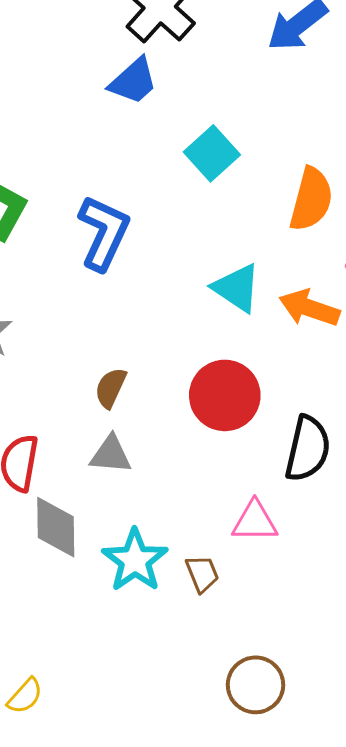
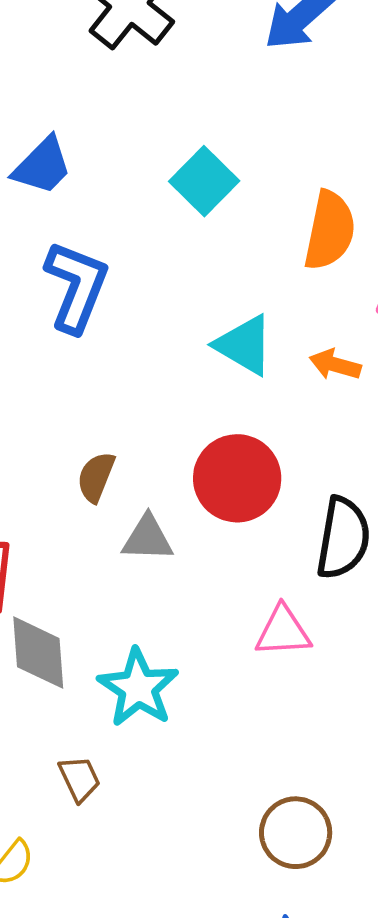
blue trapezoid: (133, 81) -> (42, 166), moved
orange arrow: (309, 308) -> (335, 365), size x0.7
gray triangle: (111, 455) -> (148, 538), moved
brown trapezoid: (202, 574) -> (79, 779), moved

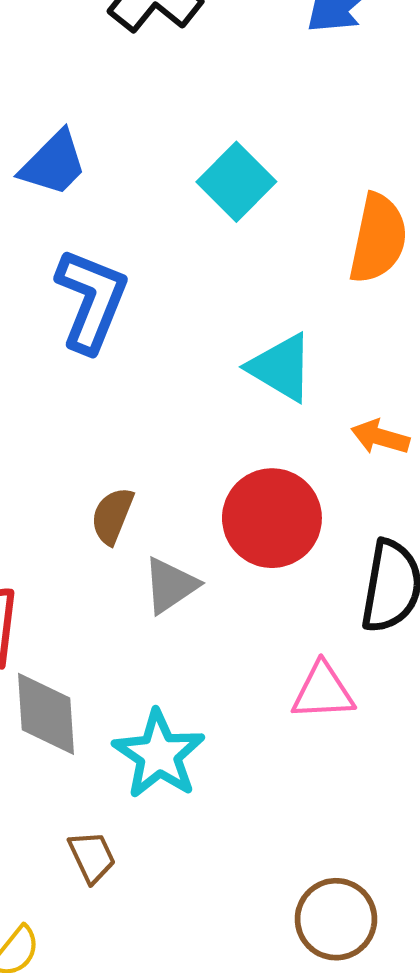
orange arrow: (335, 365) -> (380, 437), moved
gray triangle: (148, 538) -> (170, 585), turned -36

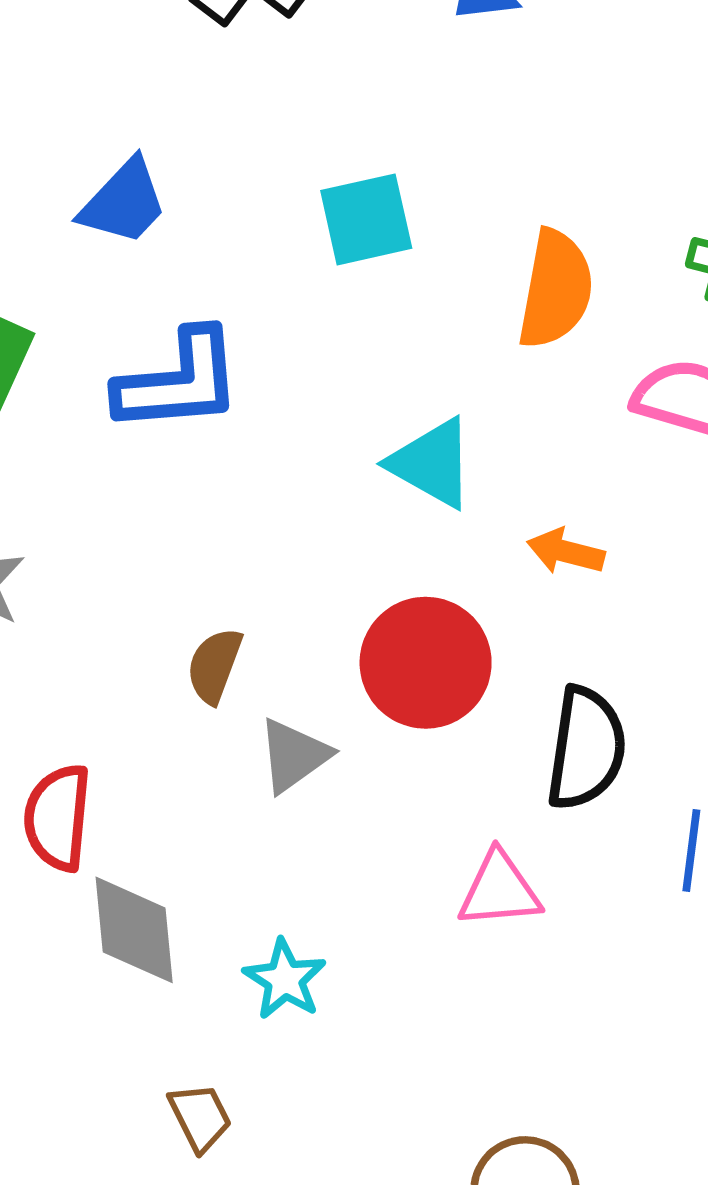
cyan square: (236, 182) -> (366, 219), turned 34
blue L-shape: (91, 300) -> (179, 381), turned 65
cyan star: (159, 754) -> (285, 979), size x0.7

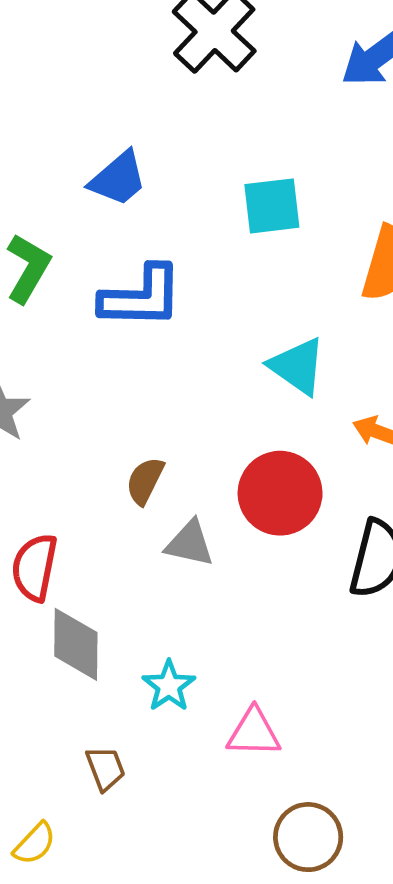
gray triangle: (294, 755) -> (190, 544), turned 42
pink triangle: (499, 890) -> (254, 733), moved

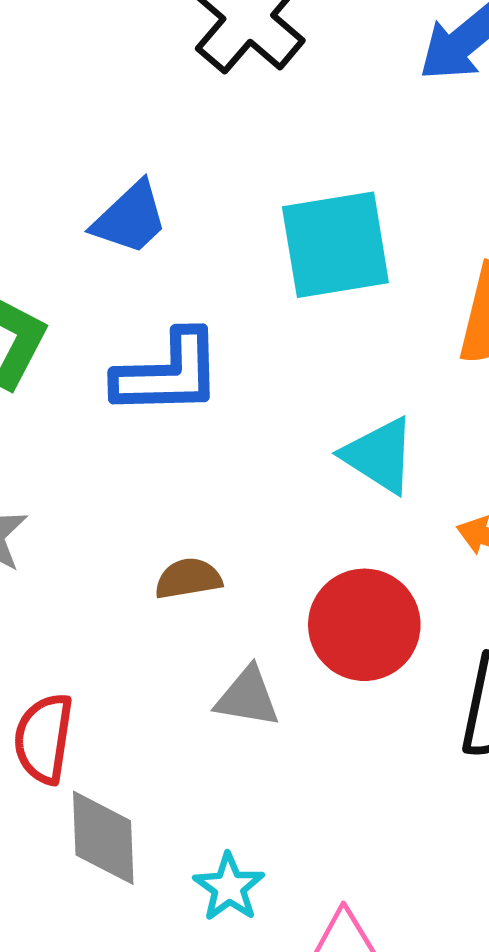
cyan square: (272, 206) -> (335, 245), size x1.4
brown semicircle: (145, 481) -> (188, 579), moved, turned 57

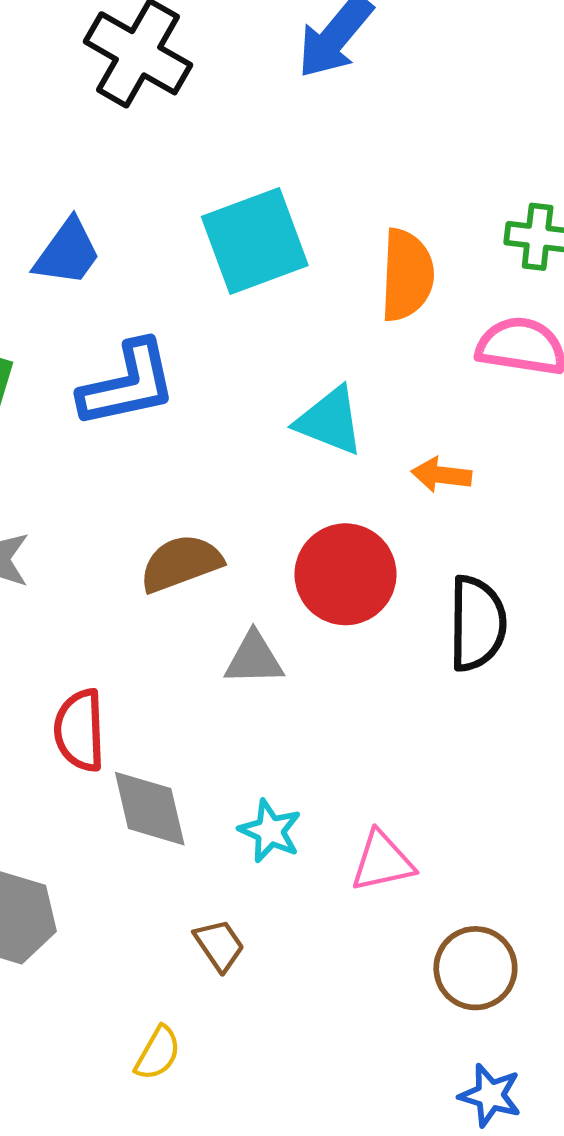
brown semicircle: (188, 579) -> (181, 563), size x1.4

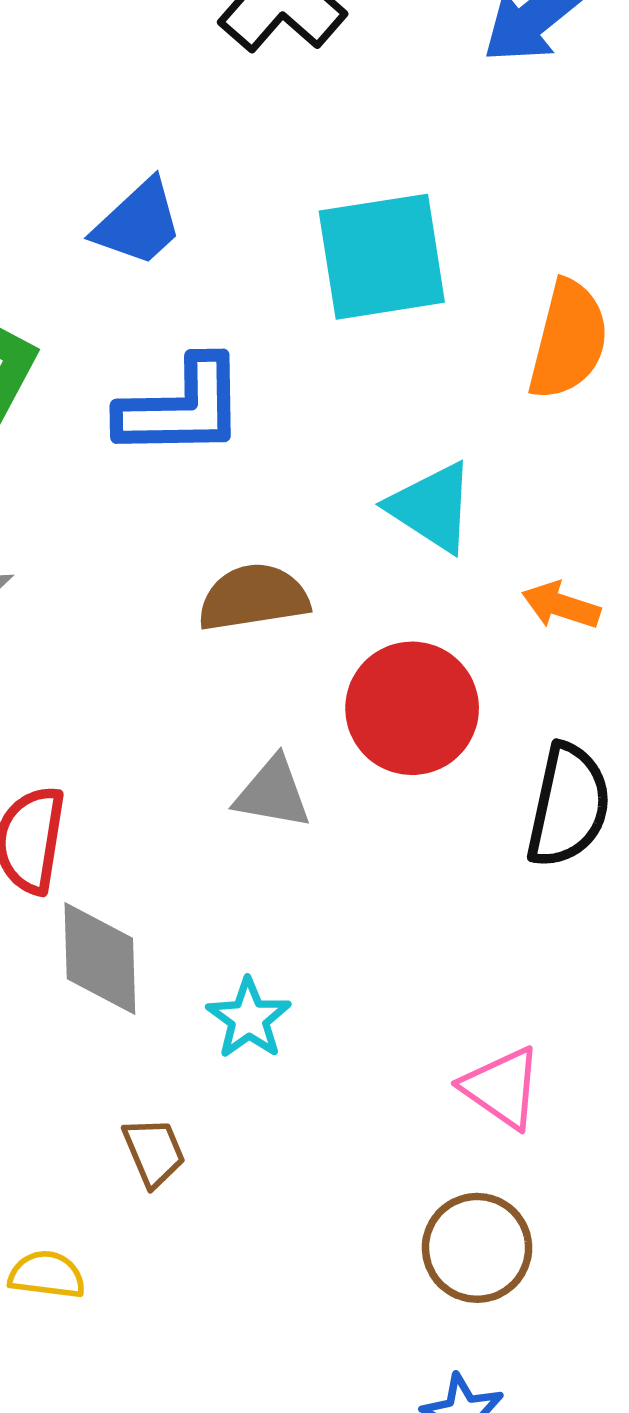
brown semicircle: (181, 563) -> (253, 597), moved
pink triangle: (382, 861) -> (502, 1088), moved, turned 36
yellow semicircle: (158, 1053) -> (47, 1275), turned -124

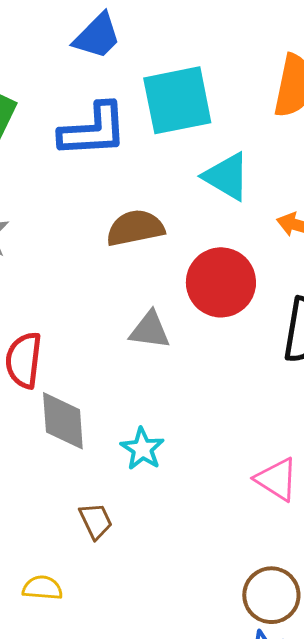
blue trapezoid: (138, 223) -> (97, 36), moved
cyan square: (382, 257) -> (177, 100), moved
brown circle: (477, 1248) -> (271, 595), moved

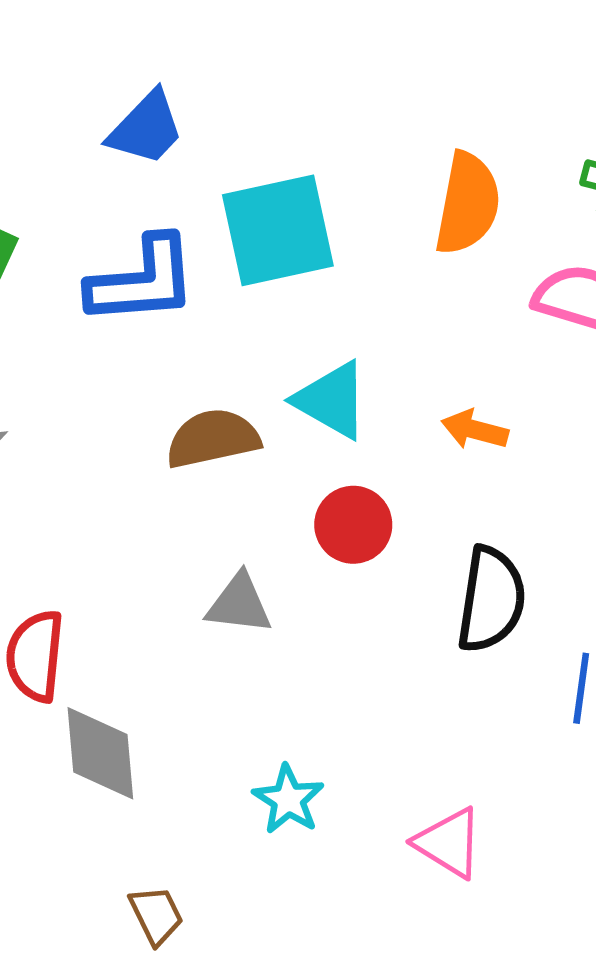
cyan triangle: (227, 177) -> (332, 400), moved
red circle: (221, 282) -> (353, 525), size x0.7
cyan star: (142, 449) -> (288, 800), moved

